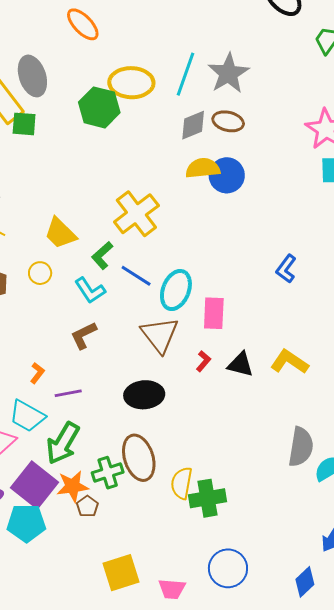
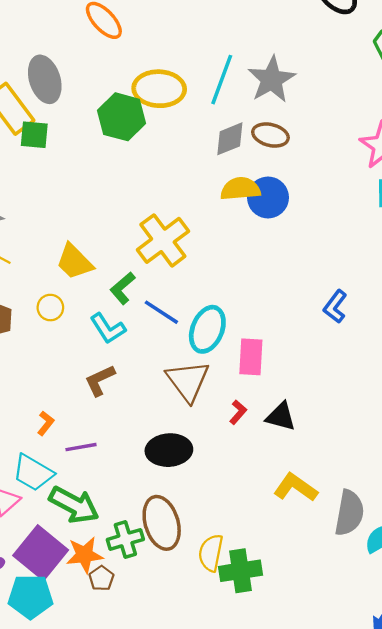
yellow L-shape: (289, 362) -> (296, 487), moved
green arrow: (63, 443) -> (74, 505), turned -93

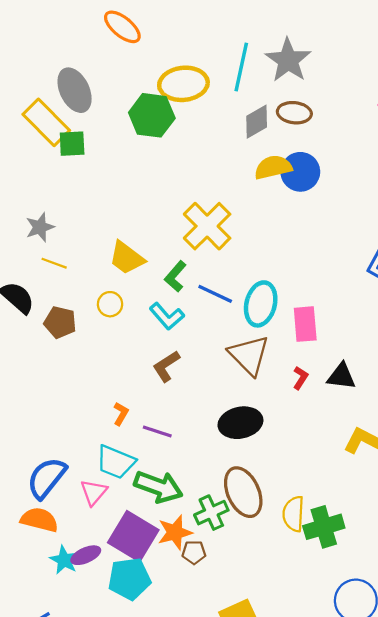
purple line: (81, 447) -> (157, 431), turned 36
brown pentagon: (101, 578) -> (194, 552), turned -30

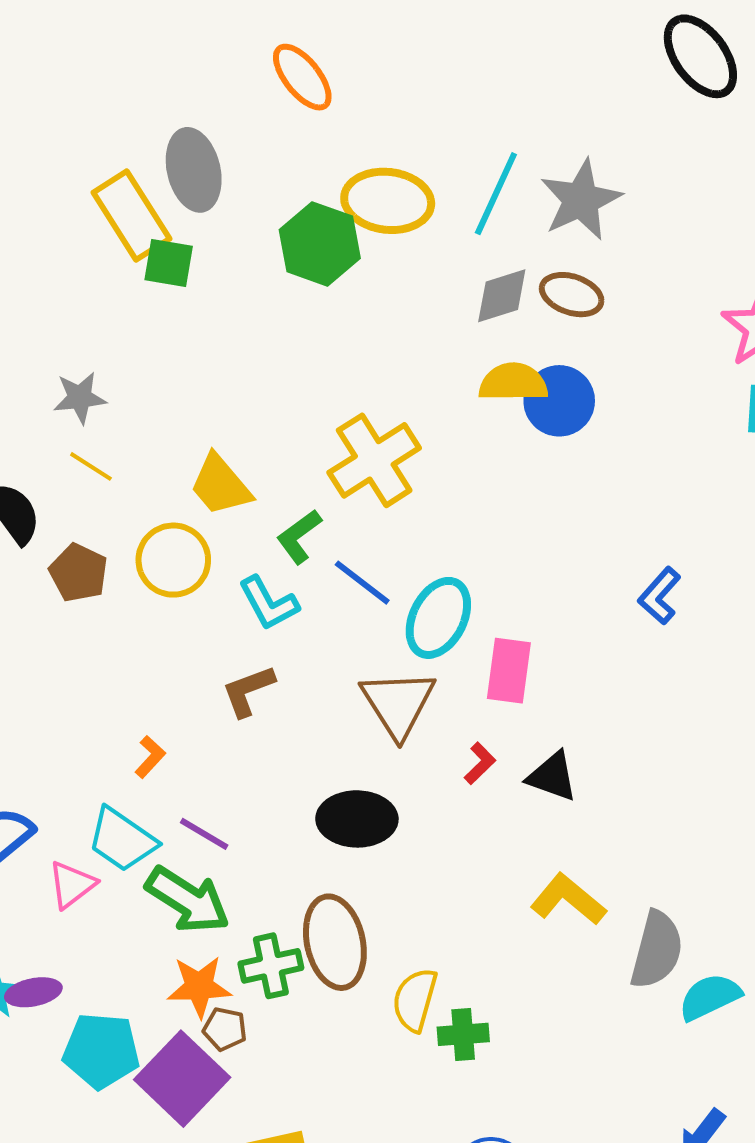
yellow circle: (110, 304) -> (173, 560), size x1.6
purple line: (157, 431) -> (204, 834), moved
green cross: (324, 527) -> (463, 1034), size x0.7
purple square: (133, 536) -> (182, 1079), moved

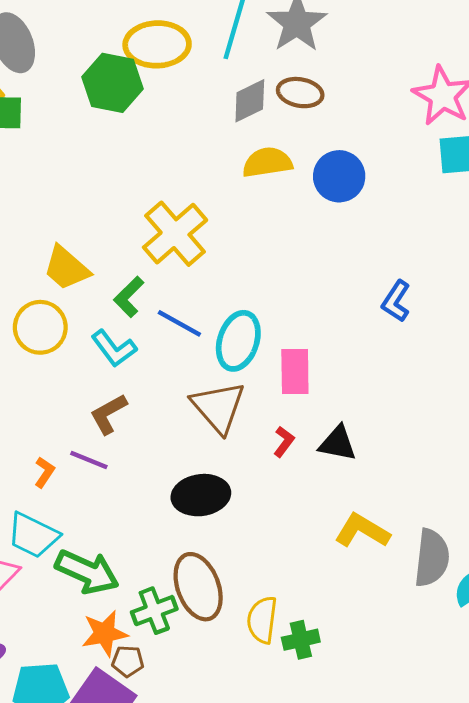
blue circle: (559, 401) -> (339, 176), moved
purple line: (204, 834) -> (89, 460), moved

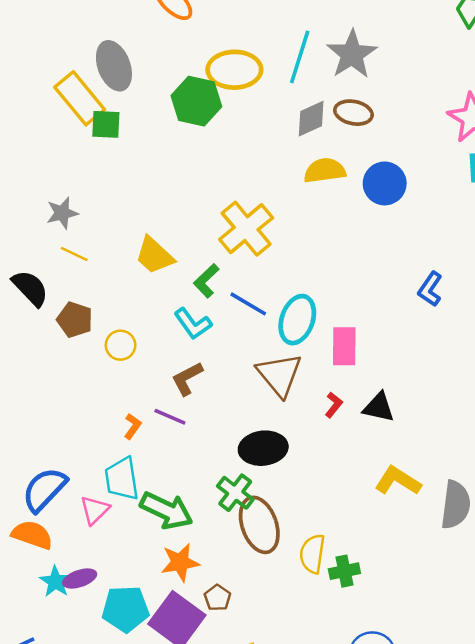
yellow circle: (40, 327) -> (121, 345), moved, size x0.7
cyan trapezoid: (33, 535) -> (122, 479), turned 54
green cross: (154, 611) -> (235, 493), moved, turned -33
brown pentagon: (128, 661) -> (218, 598), moved, turned 30

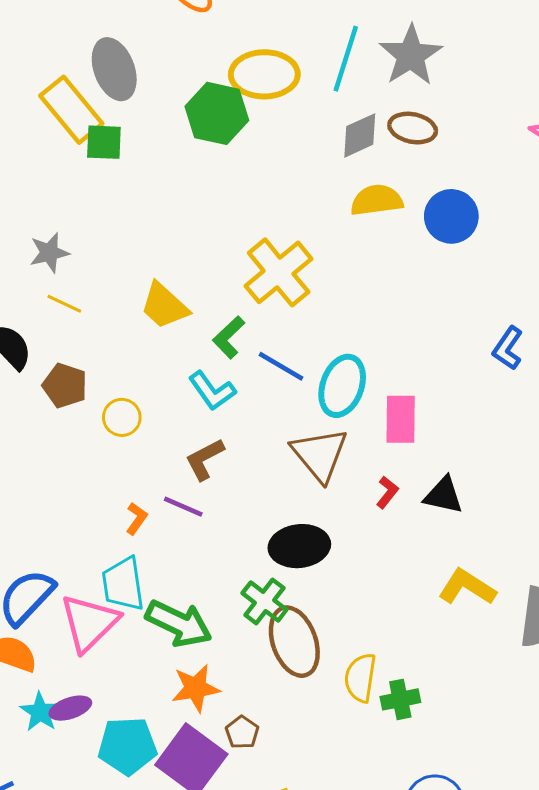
pink triangle: (95, 510) -> (89, 623), size x1.6

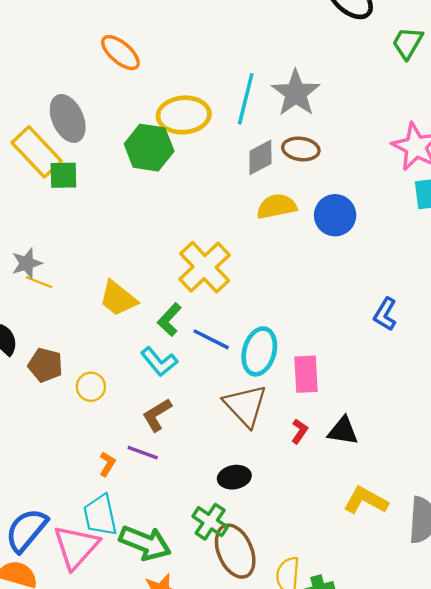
yellow line: (64, 304) -> (39, 282), moved
black ellipse: (299, 546) -> (234, 477), size x0.7

